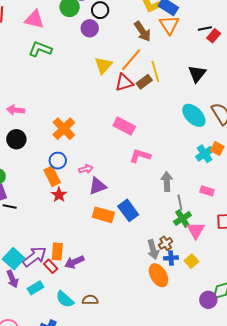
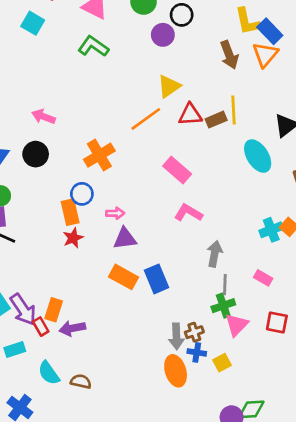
orange line: (131, 60) -> (146, 119), moved
cyan ellipse: (194, 115) -> (258, 156), moved
purple arrow: (35, 257) -> (23, 309), turned 80

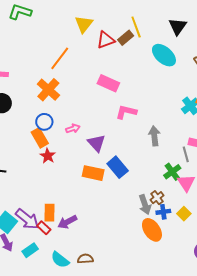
orange line: (146, 119) -> (60, 58), moved
purple triangle: (125, 239) -> (97, 143), moved, turned -48
gray line: (225, 285) -> (186, 154), moved

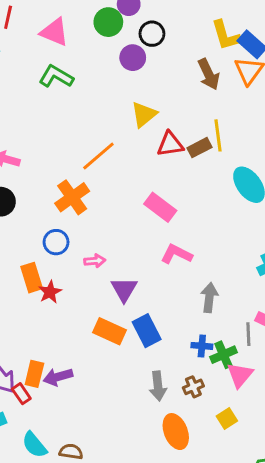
orange rectangle: (40, 138) -> (32, 278), moved
gray arrow: (145, 205) -> (158, 386), moved
blue cross: (163, 212) -> (202, 346), moved
purple arrow: (67, 222) -> (58, 377), moved

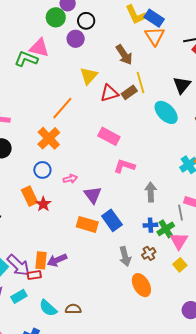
pink triangle: (54, 32) -> (39, 48), moved
brown arrow: (209, 74) -> (124, 55), moved
red rectangle: (21, 394) -> (34, 275), turned -56
yellow square: (227, 418) -> (180, 265), moved

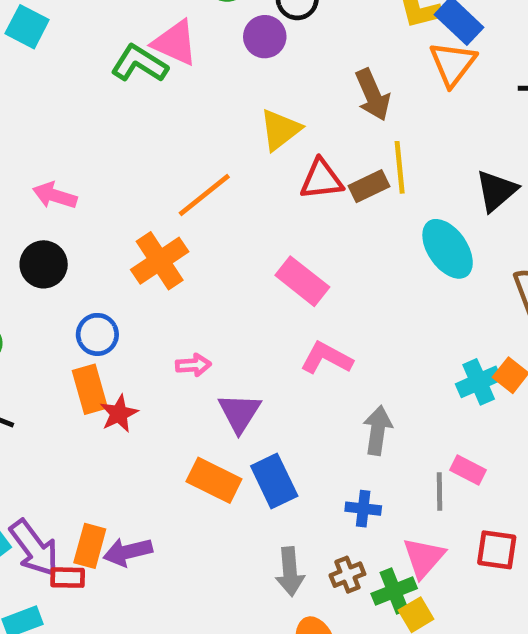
blue circle: (42, 170) -> (97, 334), moved
green cross: (166, 229) -> (394, 591), moved

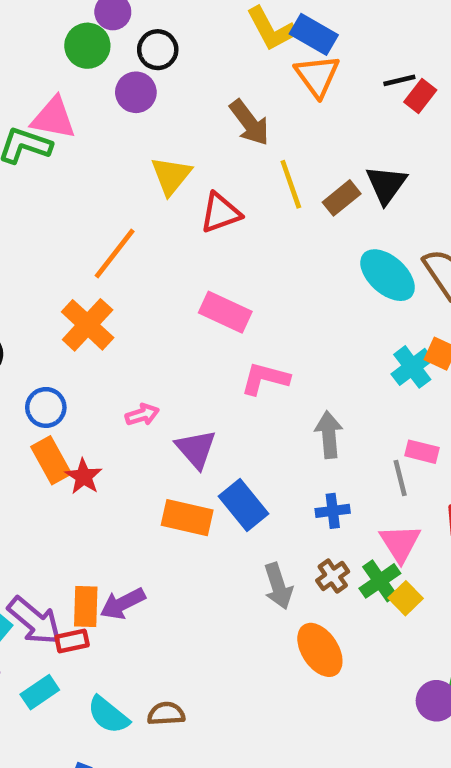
brown rectangle: (369, 186) -> (342, 198), moved
cyan ellipse: (448, 249) -> (388, 275), moved

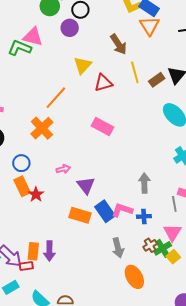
pink L-shape: (265, 379) -> (122, 210), moved
brown cross: (333, 576) -> (150, 245), moved
purple arrow: (123, 604) -> (49, 251), turned -66

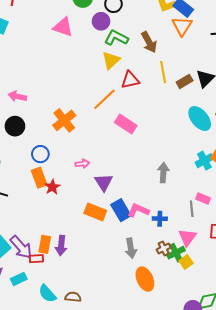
green L-shape: (20, 48) -> (116, 38), moved
orange line: (56, 98) -> (104, 99), moved
gray arrow: (144, 183) -> (163, 173), moved

